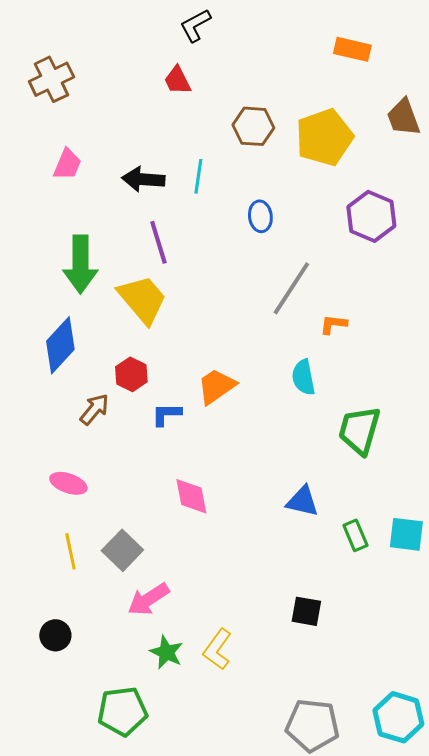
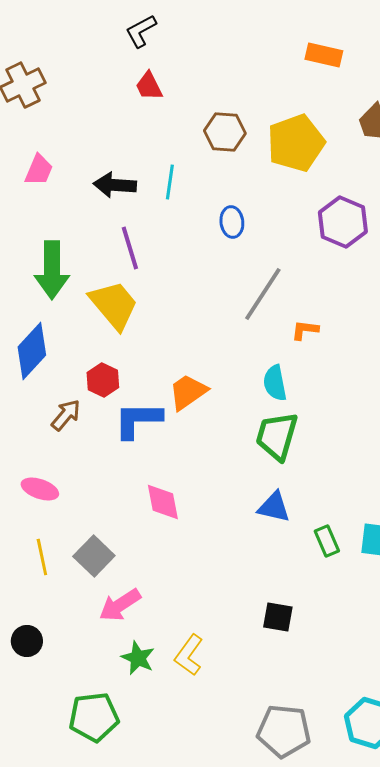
black L-shape: (195, 25) -> (141, 31), moved
blue L-shape: (166, 414) -> (138, 420), size x1.6
green trapezoid: (359, 430) -> (277, 436), moved

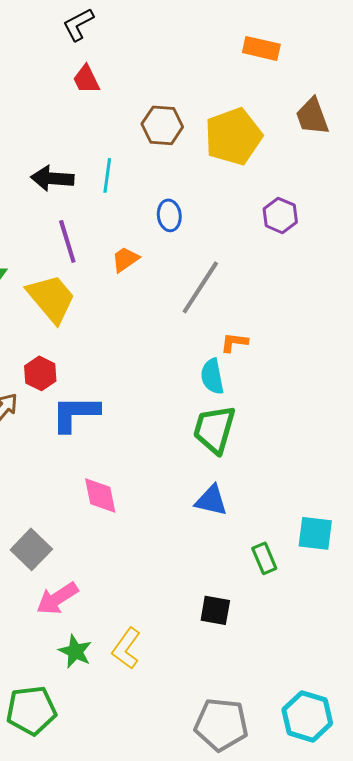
purple hexagon: (343, 222) -> (280, 215), size x0.7
orange L-shape: (305, 330) -> (234, 342), moved
orange trapezoid: (188, 392) -> (125, 259), moved, size x0.7
green rectangle: (327, 541) -> (264, 558), moved

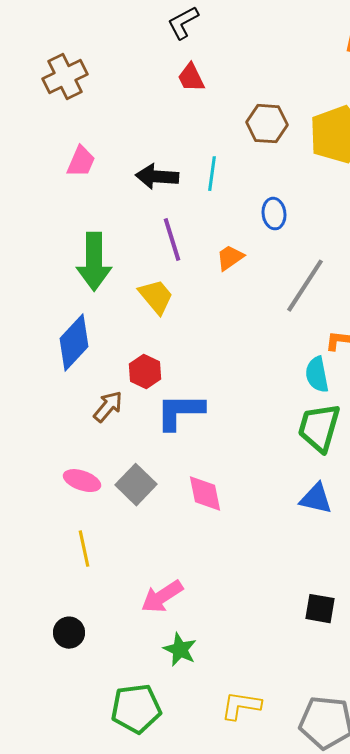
yellow trapezoid: (51, 298) -> (156, 297), size x0.7
gray square: (31, 549) -> (136, 485), moved
yellow L-shape: (126, 648) -> (241, 706), moved, turned 63

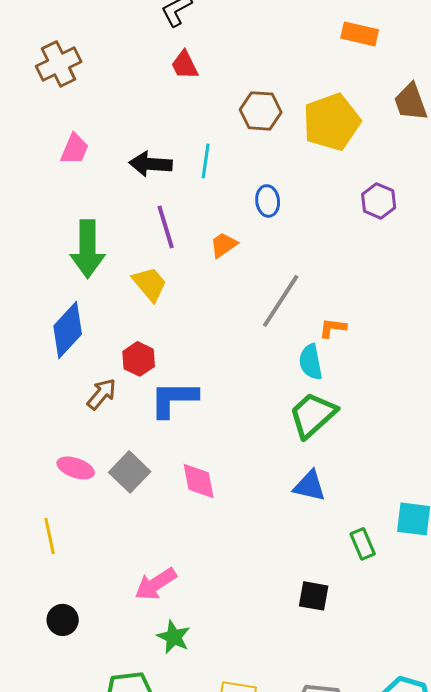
gray line: (305, 286) -> (281, 301), moved
green trapezoid: (319, 428) -> (313, 415), turned 32
yellow line: (84, 549) -> (50, 536), moved

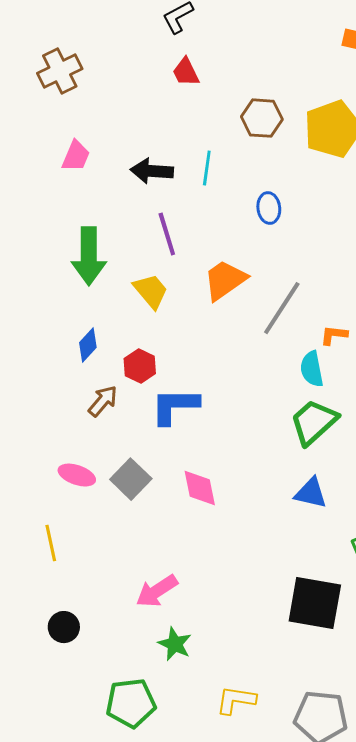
orange trapezoid: (224, 245) -> (225, 280), moved, size x1.6
blue diamond: (68, 330) -> (88, 345), moved, size x0.6
black square: (314, 596) -> (315, 603), size x1.8

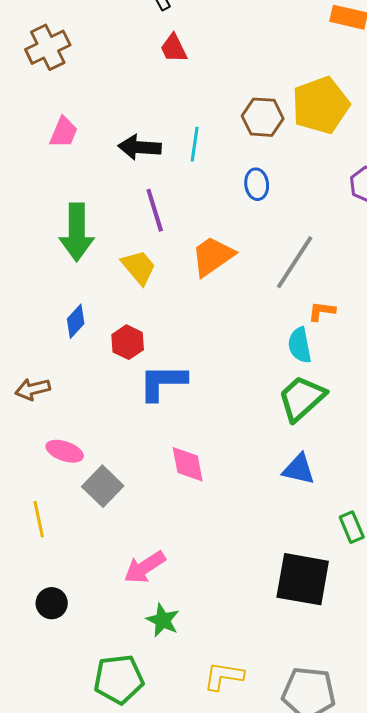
brown hexagon: (262, 118) -> (263, 117), moved
gray line: (282, 308) -> (295, 262), moved
brown arrow: (103, 401) -> (33, 389), moved, turned -144
gray square: (131, 479) -> (103, 486), moved

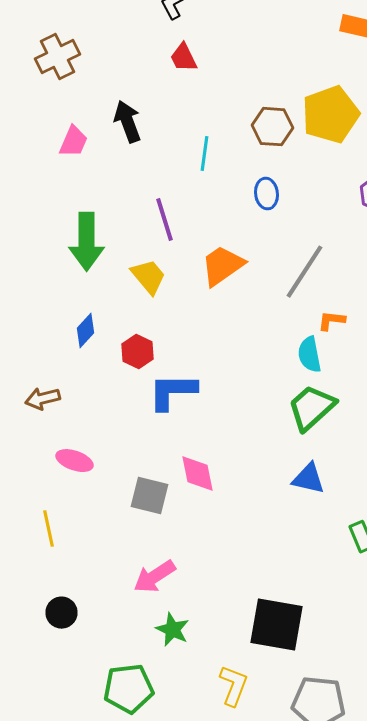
black arrow: (140, 147) -> (128, 122), moved, turned 66
gray square: (103, 486) -> (150, 496), moved, turned -30
black square: (303, 579) -> (276, 625), moved
yellow L-shape: (224, 676) -> (234, 686), turned 102

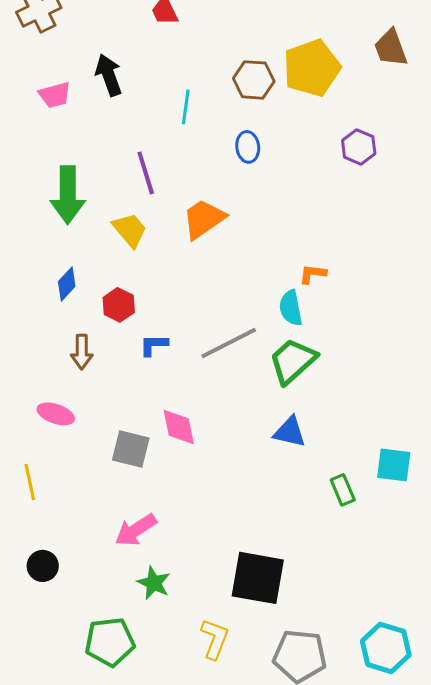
pink trapezoid: (74, 142) -> (55, 95), turned 52
gray line: (304, 272) -> (229, 343), moved, turned 30
blue L-shape: (172, 392) -> (154, 345), size x0.6
brown arrow: (42, 399) -> (82, 352), moved, turned -76

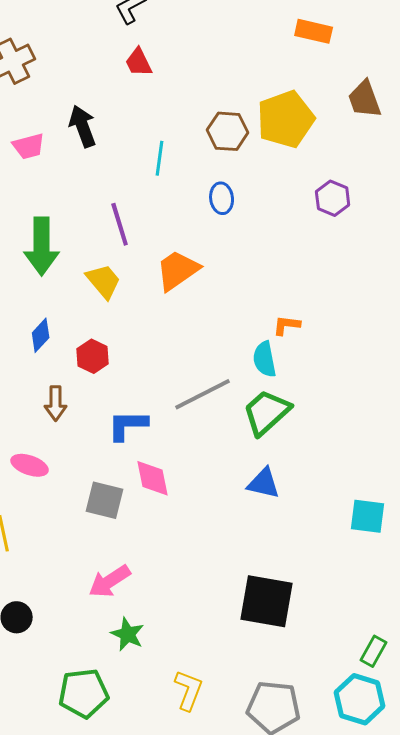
blue L-shape: (154, 345) -> (128, 425), moved, size x1.4
green rectangle: (343, 490) -> (374, 651), moved, turned 52
black square: (258, 578) -> (267, 601), moved

